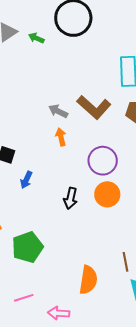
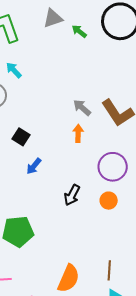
orange circle: (107, 194) -> (109, 201), size x0.7

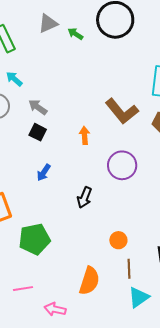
gray arrow: (82, 108) -> (38, 107), moved
black square: (21, 137) -> (38, 132), moved
orange circle: (109, 201) -> (118, 240), moved

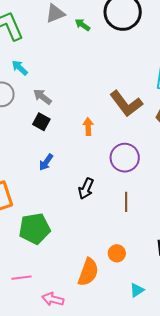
orange circle: (118, 240) -> (117, 253), moved
brown line: (129, 269) -> (126, 202), moved
cyan triangle: (139, 297) -> (137, 290), size x0.7

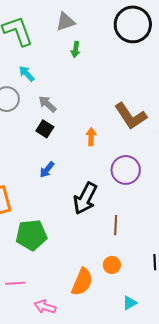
green arrow: (82, 25) -> (76, 49), moved, turned -119
black arrow: (86, 189) -> (85, 198), size x1.5
brown line: (126, 202) -> (116, 225), moved

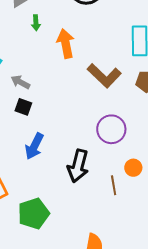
orange arrow: (91, 137) -> (66, 44), moved, size x1.6
blue arrow: (47, 170) -> (34, 146), size x1.5
orange circle: (112, 265) -> (133, 168), moved

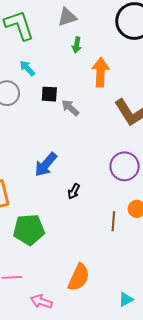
gray arrow: (20, 82) -> (70, 108), moved
black square: (23, 107) -> (49, 94), moved, turned -30
black arrow: (78, 166) -> (74, 191), moved, size x0.5

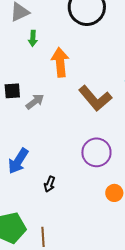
gray arrow: (70, 108) -> (35, 102), turned 108
brown line: (113, 221) -> (43, 237), moved

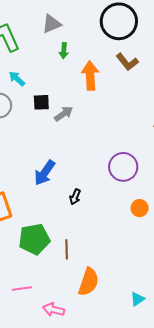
brown L-shape: (95, 98) -> (127, 62), moved, size x0.7

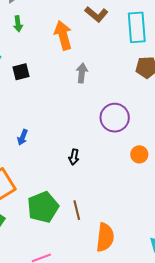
green arrow: (64, 51) -> (18, 24), moved
gray arrow: (64, 114) -> (82, 73), moved, turned -36
blue arrow: (45, 173) -> (23, 137), moved, size x0.6

